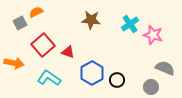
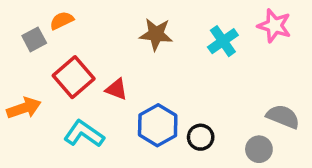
pink star: (153, 35) -> (274, 26), moved
orange arrow: (14, 63) -> (24, 108), turned -30

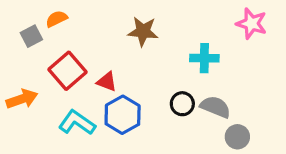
cyan cross: (223, 41) -> (204, 58), moved, turned 36
gray semicircle: (283, 117) -> (215, 107), moved
blue hexagon: (158, 125) -> (123, 115), moved
black circle: (201, 137) -> (182, 104), moved

